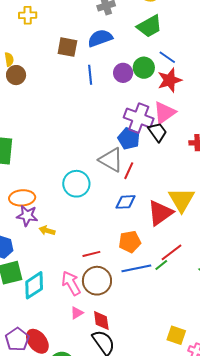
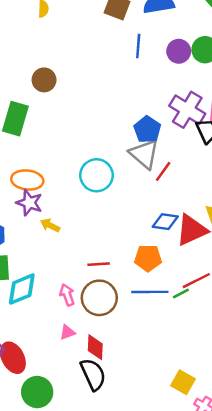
brown circle: (16, 75) -> (44, 80), moved
blue pentagon: (129, 139) -> (147, 129), moved
blue diamond: (125, 202) -> (165, 222), moved
pink arrow: (71, 283) -> (67, 295), size x0.7

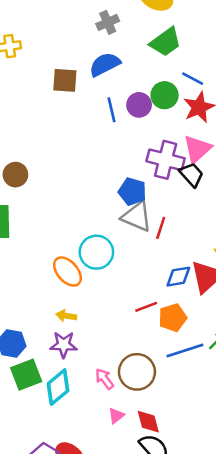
blue line: (138, 46) -> (111, 110), moved
orange ellipse: (27, 180) -> (67, 272), moved, turned 60
purple star: (29, 203) -> (64, 345), moved
red line: (99, 264) -> (146, 307), moved

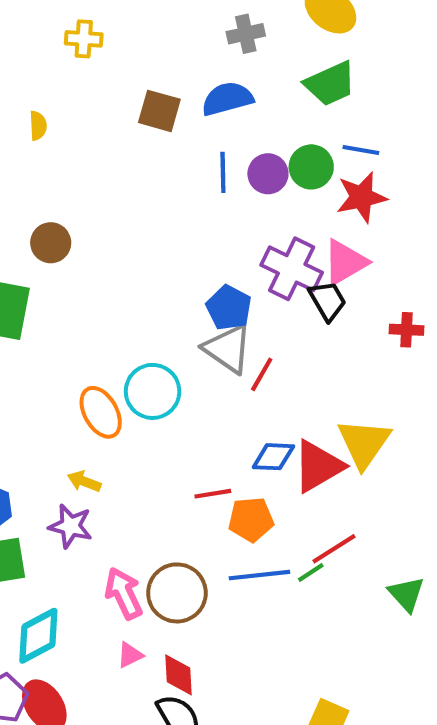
blue line: (193, 79) -> (361, 150), turned -30
pink arrow: (105, 379) -> (124, 593), size x1.4
cyan diamond: (58, 387) -> (38, 636), moved

